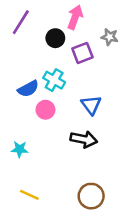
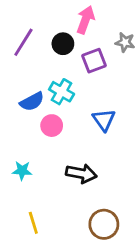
purple line: (21, 22) -> (23, 42), moved
black arrow: (84, 139) -> (81, 173), moved
yellow line: (29, 195) -> (33, 223), turned 48

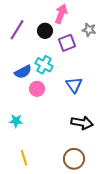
black arrow: (81, 173) -> (82, 123), moved

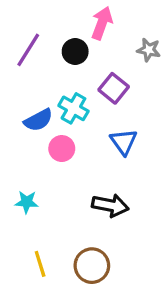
purple square: (67, 43) -> (114, 88), moved, turned -30
black arrow: (82, 123) -> (110, 205), moved
brown circle: (74, 159) -> (92, 266), moved

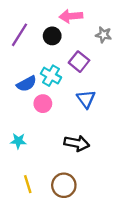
pink arrow: (102, 23) -> (71, 16), turned -115

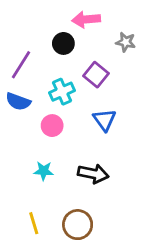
purple line: (19, 35) -> (21, 65), moved
cyan cross: (51, 76) -> (62, 92), turned 36
blue semicircle: (26, 84) -> (18, 101), moved, turned 48
cyan star: (18, 141) -> (44, 171), moved

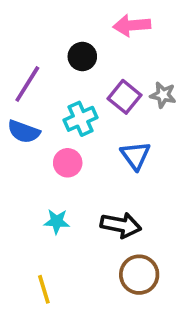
pink arrow: (86, 19) -> (132, 25), moved
gray star: (126, 42) -> (163, 95), moved
brown circle: (78, 225) -> (139, 275), moved

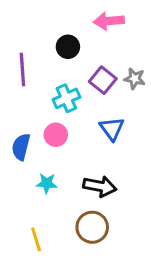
purple line: (27, 84) -> (22, 70), turned -36
blue semicircle: (24, 132) -> (21, 147), moved, turned 84
brown circle: (139, 275) -> (92, 227), moved

